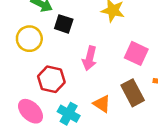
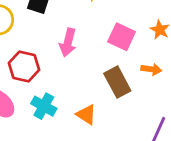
orange triangle: (102, 104) -> (86, 115), moved

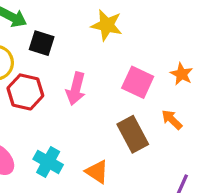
red hexagon: (24, 66) -> (25, 92), moved
orange arrow: (151, 69) -> (172, 120), turned -144

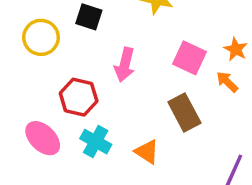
red hexagon: (25, 92) -> (79, 97), moved
orange arrow: (172, 120) -> (227, 82), moved

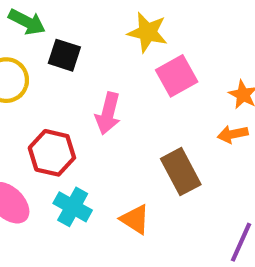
pink square: (190, 58) -> (177, 76), moved, turned 36
orange arrow: (227, 82) -> (233, 134), turned -55

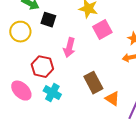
brown rectangle: (181, 172) -> (93, 83), moved
orange triangle: (135, 219) -> (112, 99), moved

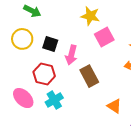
black square: (48, 20) -> (50, 44), moved
brown rectangle: (93, 83) -> (89, 76), moved
cyan cross: (52, 93) -> (54, 100), turned 30

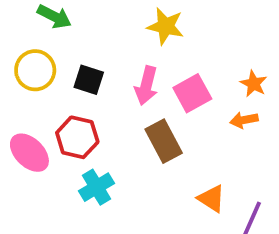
pink square: (104, 37) -> (192, 93), moved
pink arrow: (71, 55) -> (146, 86), moved
pink ellipse: (23, 98) -> (29, 153), moved

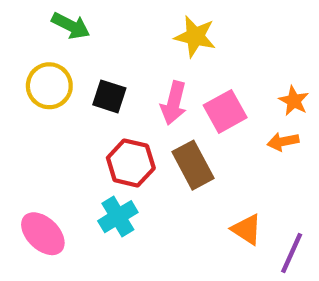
red hexagon: (77, 137) -> (131, 163), moved
pink ellipse: (29, 153) -> (43, 234), moved

